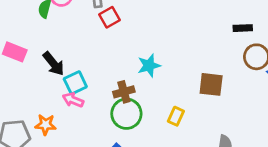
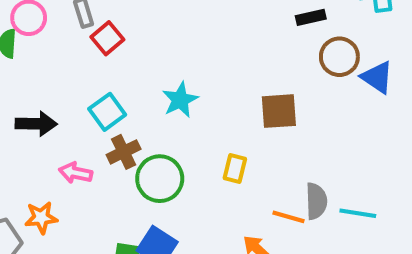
black arrow: (54, 64) -> (36, 124), turned -40
cyan square: (75, 83) -> (107, 112), moved
brown cross: (124, 92) -> (124, 152), moved

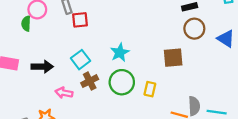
red square: (107, 38) -> (80, 20), turned 35
brown circle: (339, 57) -> (194, 29), moved
green circle: (160, 179) -> (122, 82), moved

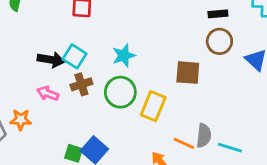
cyan square: (80, 60) -> (75, 56), turned -30
black arrow: (42, 67) -> (51, 60), moved
yellow rectangle: (150, 89) -> (153, 106), size x1.5

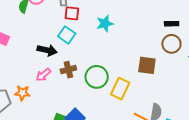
cyan square: (75, 56) -> (67, 35), moved
cyan star: (124, 56) -> (105, 24), moved
pink arrow: (48, 93) -> (43, 75), turned -63

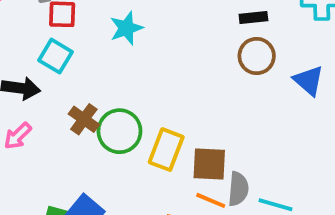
brown square: (147, 65) -> (209, 164), moved
brown cross: (68, 70) -> (84, 119), moved, turned -35

